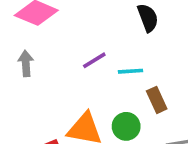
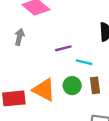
green circle: (126, 126) -> (72, 86), moved

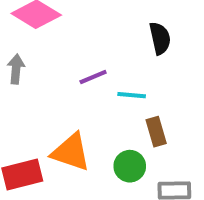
green circle: (72, 86) -> (130, 166), moved

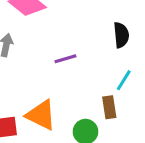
cyan line: (132, 95) -> (124, 80), moved, turned -70

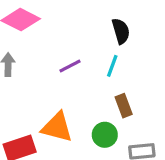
cyan line: (124, 80) -> (112, 66), moved

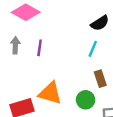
black semicircle: (121, 31) -> (100, 23), turned 72
purple line: (70, 66) -> (40, 48), moved, turned -56

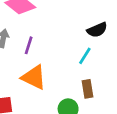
orange triangle: (50, 93) -> (34, 77), moved

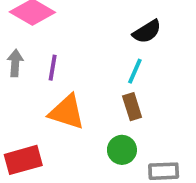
brown rectangle: (87, 89) -> (132, 107), moved

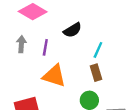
black semicircle: (147, 32) -> (72, 30), moved

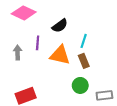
gray arrow: (21, 44) -> (18, 53), moved
orange triangle: (54, 76) -> (60, 55), moved

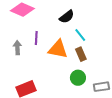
black semicircle: (60, 26) -> (67, 17), moved
cyan line: (84, 41) -> (80, 35), turned -56

